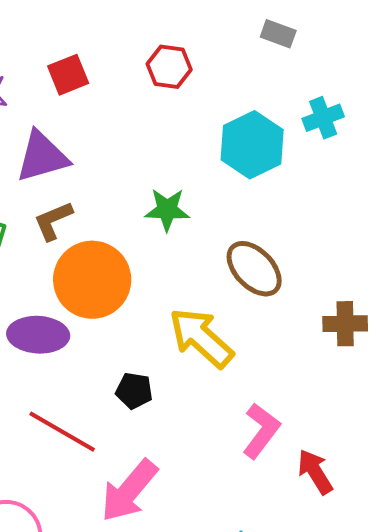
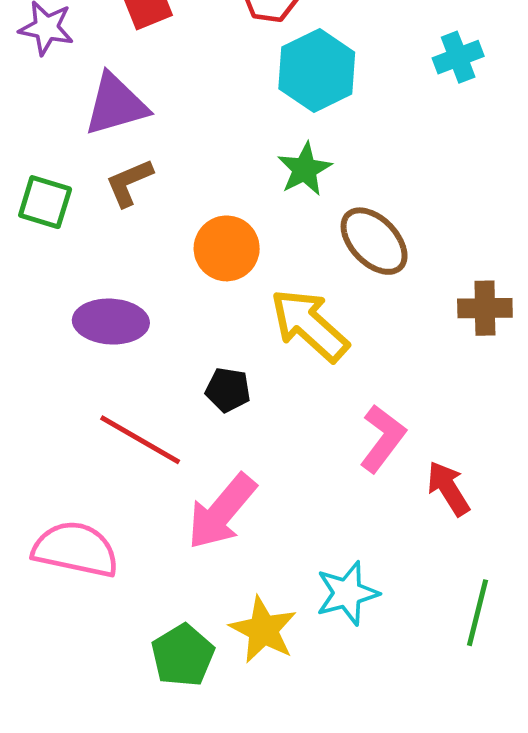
cyan hexagon: (252, 145) -> (317, 71), moved
green star: (167, 210) -> (305, 169), moved, turned -30
orange circle: (92, 280) -> (227, 248), moved, size x0.7

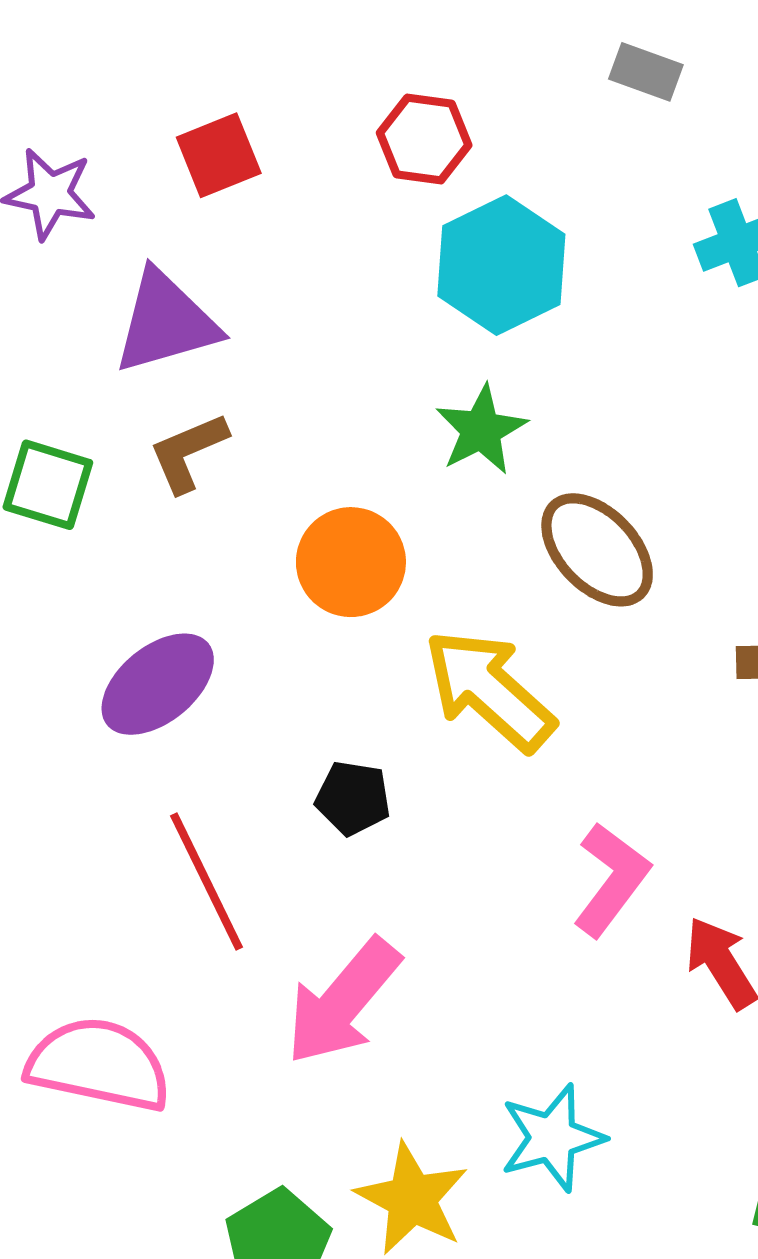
purple ellipse: (111, 322) -> (158, 684), turned -42
red line: (140, 440) -> (207, 881), turned 34

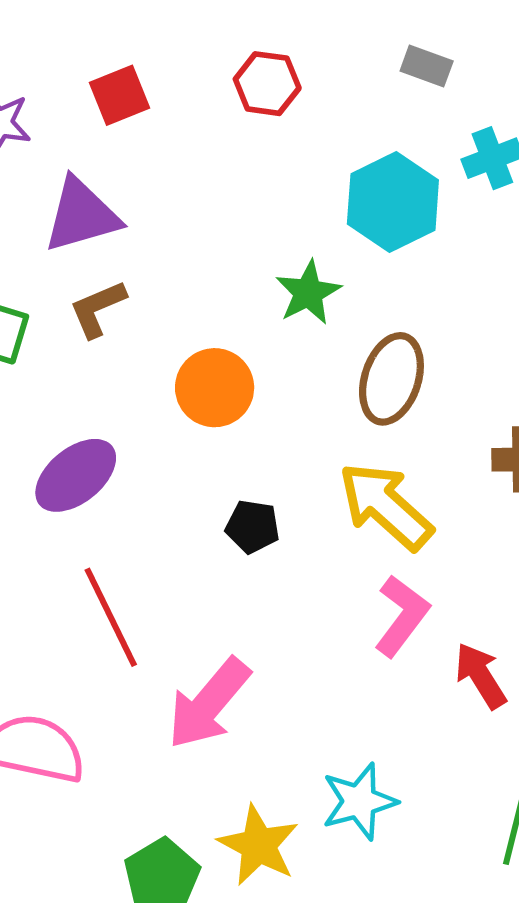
gray rectangle: (646, 72) -> (427, 66), moved
cyan hexagon: (501, 265) -> (393, 202), moved
brown ellipse: (597, 550) -> (391, 379), turned 62
yellow arrow: (489, 690) -> (386, 506), moved
black pentagon: (353, 798) -> (253, 527), moved

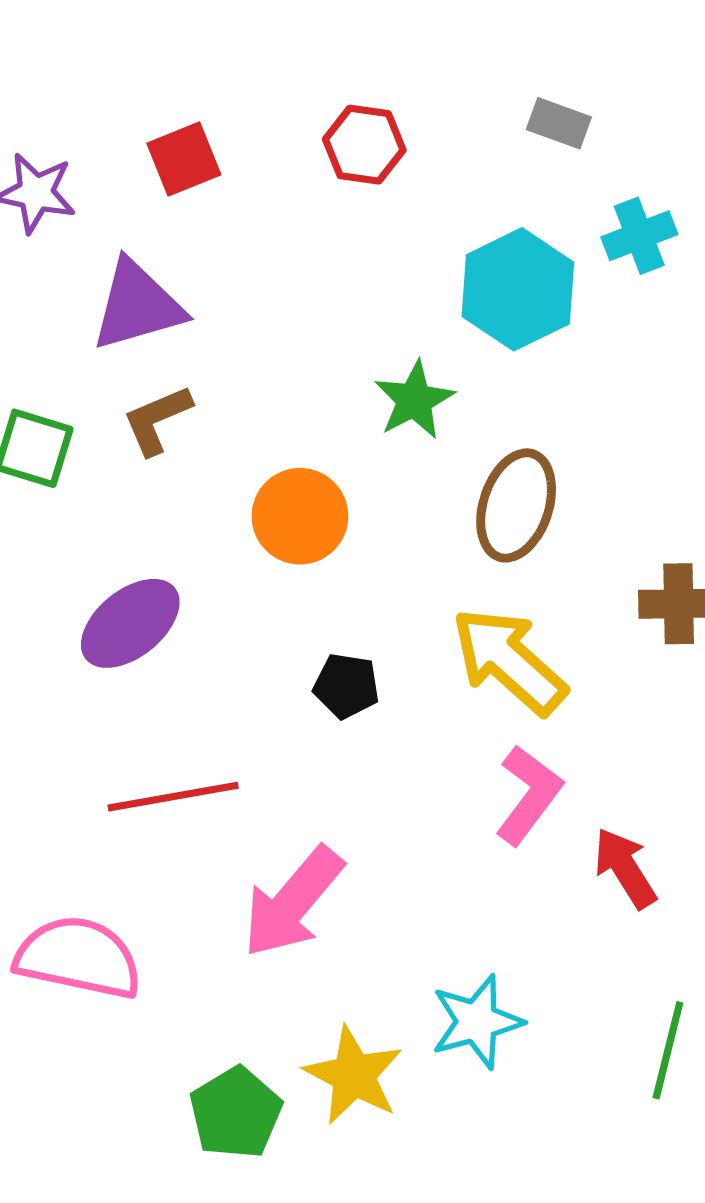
red line: (111, 617) -> (173, 797), turned -74

